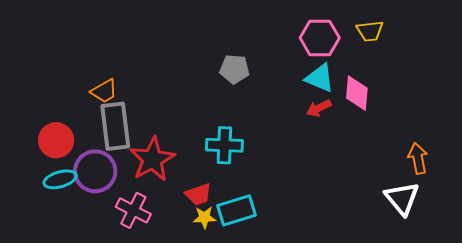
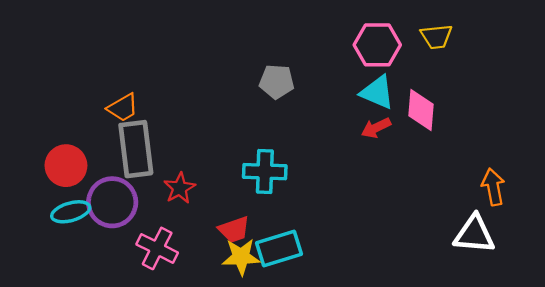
red star: (152, 159) -> (180, 188), size x0.6
white triangle: (402, 198) -> (474, 234), turned -45
yellow star: (204, 217) -> (241, 257), size x1.4

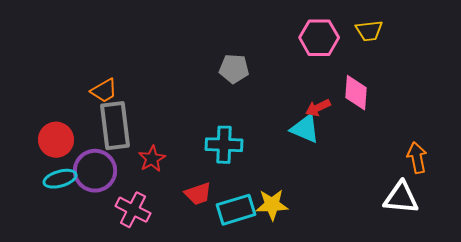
cyan triangle: (377, 92) -> (305, 129), moved
yellow star: (241, 257) -> (272, 205), moved

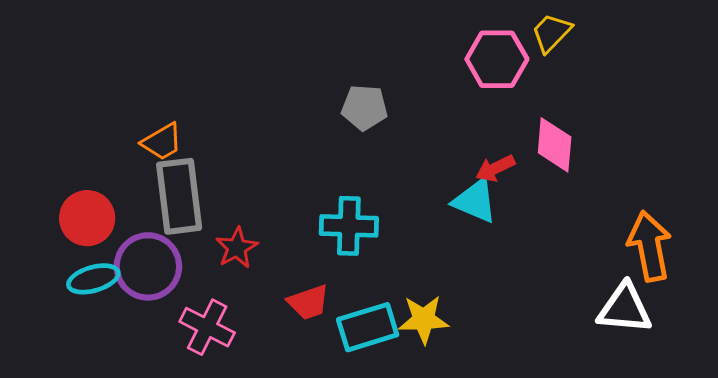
yellow trapezoid: (369, 31) -> (551, 33), moved, turned 140
orange arrow: (417, 158) -> (650, 246), size x1.4

